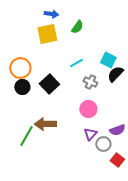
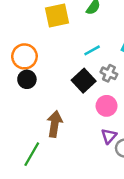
black square: (49, 84) -> (84, 81), moved
brown arrow: (45, 124) -> (55, 124), turned 100
green line: (26, 136) -> (32, 154), moved

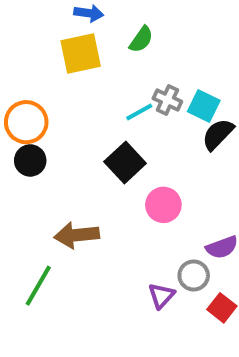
gray cross: (109, 73) -> (167, 100), moved
brown arrow: (55, 124) -> (77, 235), turned -105
purple triangle: (109, 136) -> (161, 296), moved

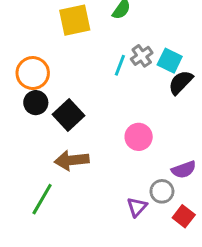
gray cross: (167, 100) -> (142, 56), turned 30
cyan line: (139, 112) -> (120, 65), turned -40
black square: (125, 162) -> (69, 115), moved

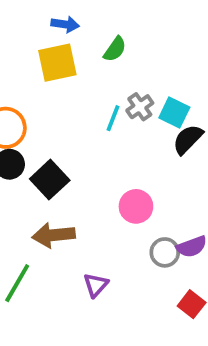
gray circle: (162, 191) -> (165, 252), moved
purple triangle: (137, 207) -> (96, 285), moved

